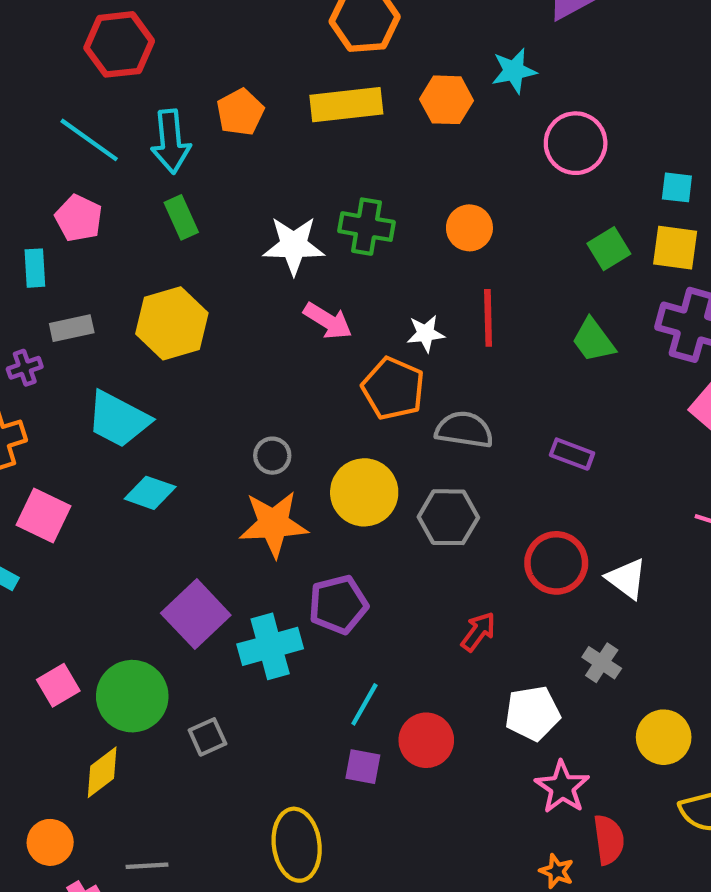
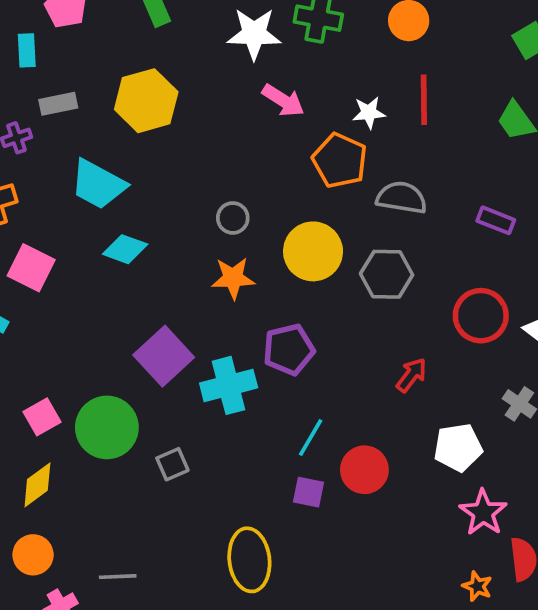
orange star: (274, 524) -> (233, 278), size x0.7
yellow diamond: (102, 772) -> (37, 485), moved

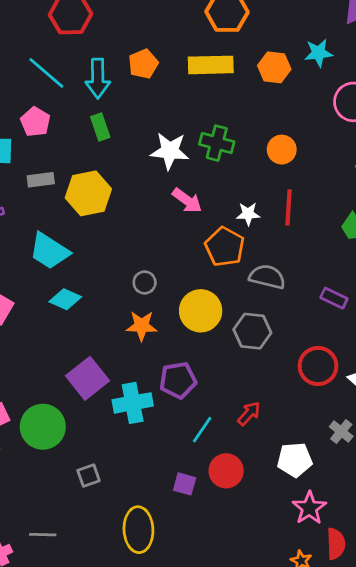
gray rectangle: (58, 104) -> (41, 180), moved
red arrow: (411, 375) -> (249, 414), moved
cyan line: (311, 437) -> (202, 430), moved
gray square: (172, 464) -> (89, 476), moved

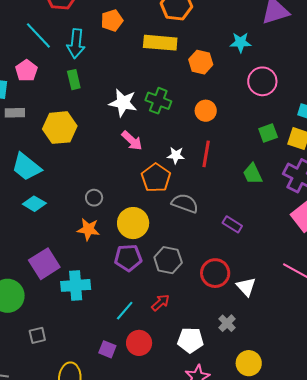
orange pentagon: (143, 64) -> (112, 21), moved
orange hexagon: (274, 67) -> (201, 62), moved
gray rectangle: (41, 180) -> (15, 113), moved
gray hexagon: (252, 331) -> (168, 260), moved
purple pentagon: (178, 380) -> (128, 258), moved

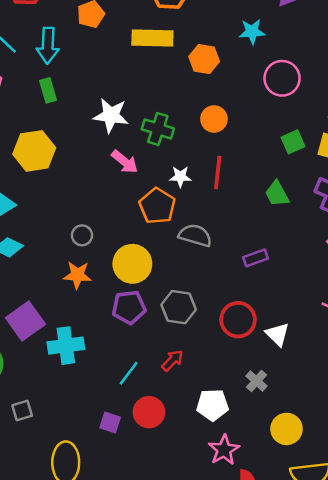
green cross: (158, 101) -> (158, 129), moved
purple rectangle: (232, 224) -> (256, 258), turned -48

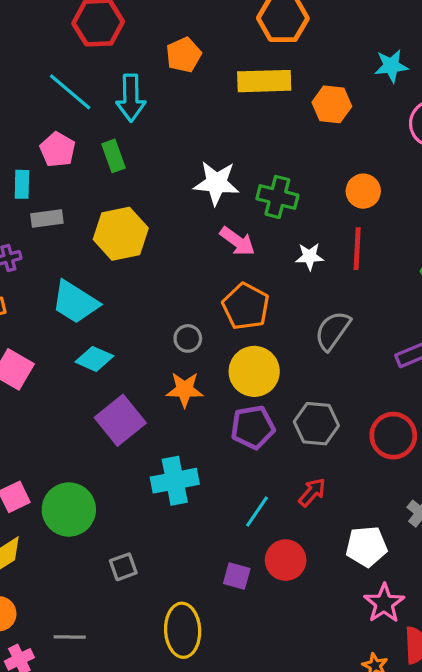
green rectangle: (48, 90) -> (114, 156), moved
orange circle: (214, 119) -> (363, 191), moved
orange pentagon: (157, 206) -> (246, 306), moved
gray semicircle: (195, 235) -> (333, 331), turned -68
purple square: (25, 321) -> (120, 420), moved

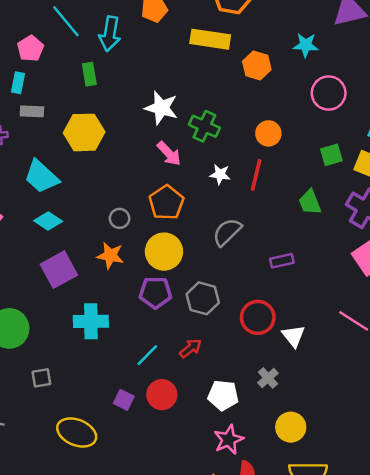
pink pentagon: (58, 150) -> (30, 48), moved
yellow ellipse: (183, 630) -> (77, 432), turned -75

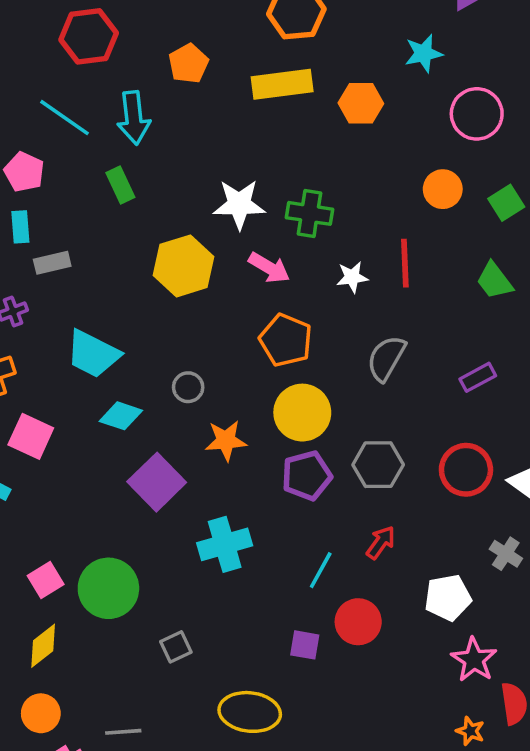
yellow hexagon: (84, 132) -> (184, 266), moved
orange circle: (268, 133) -> (443, 189), moved
gray circle: (120, 218) -> (188, 387), moved

